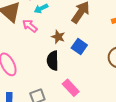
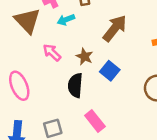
pink arrow: (30, 26) -> (52, 52), moved

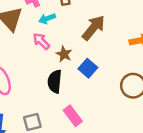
pink arrow: (52, 52) -> (41, 41), moved

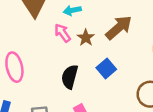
brown star: (64, 54) -> (86, 38), moved

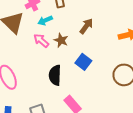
brown arrow: (119, 28) -> (86, 26), size x0.7

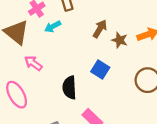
brown star: (61, 40) -> (120, 40), moved
pink arrow: (41, 41) -> (33, 63), moved

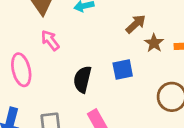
blue square: (100, 70) -> (123, 69), turned 30

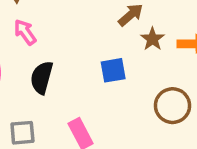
black semicircle: (82, 79) -> (42, 78), moved

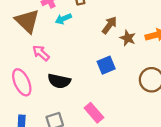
black semicircle: (42, 78) -> (59, 81), turned -80

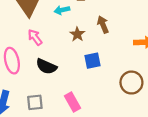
brown arrow: (109, 25) -> (103, 25), turned -70
brown star: (128, 38) -> (77, 34), moved

